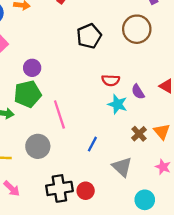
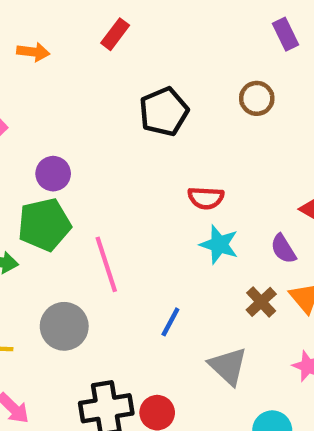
brown circle: (137, 29) -> (257, 98), size x0.6
purple semicircle: (138, 92) -> (283, 249), moved

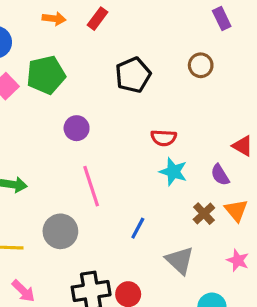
orange arrow: (33, 52) -> (54, 19), moved
purple circle: (53, 174) -> (77, 128), moved
green pentagon: (44, 225) -> (46, 75), moved

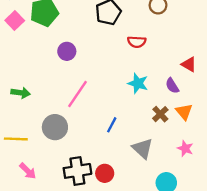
red semicircle: (164, 138) -> (137, 42), moved
pink line: (91, 186) -> (77, 94), turned 52

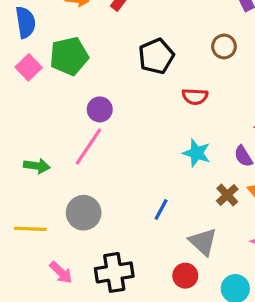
pink line: (77, 94) -> (88, 147), moved
pink arrow: (28, 171) -> (61, 272), moved
red circle: (105, 173) -> (185, 276), moved

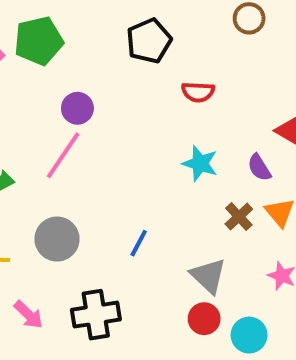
brown circle: (224, 46) -> (249, 18), moved
blue line: (161, 209) -> (139, 243), moved
red circle: (185, 276) -> (204, 319), moved

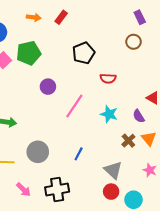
pink line: (63, 155) -> (74, 106), moved

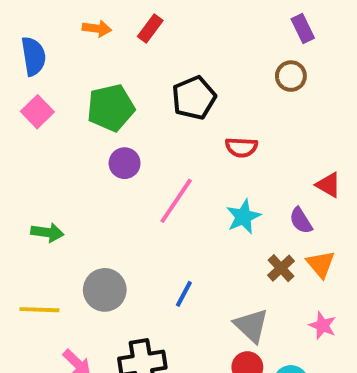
green pentagon: (29, 53) -> (111, 108), moved
cyan star: (109, 114) -> (243, 217), turned 30

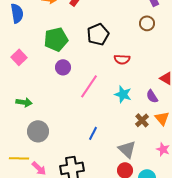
pink square: (37, 112) -> (19, 57), moved
cyan star: (243, 217) -> (123, 94), turned -30
gray circle: (105, 290) -> (38, 131), moved
yellow line: (39, 310) -> (19, 158), moved

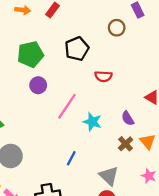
brown circle: (147, 23) -> (117, 28), moved
cyan star: (123, 94) -> (92, 122), moved
purple semicircle: (152, 96) -> (128, 118), moved

